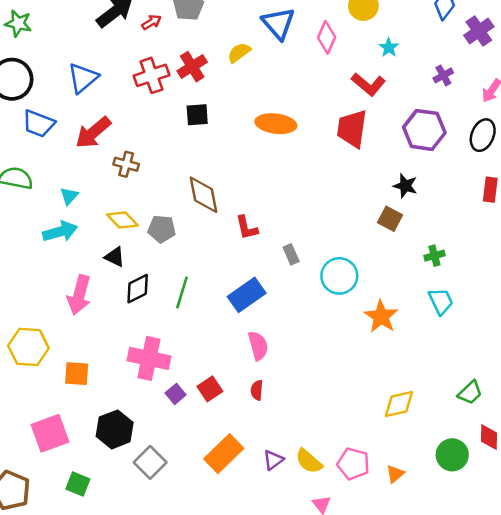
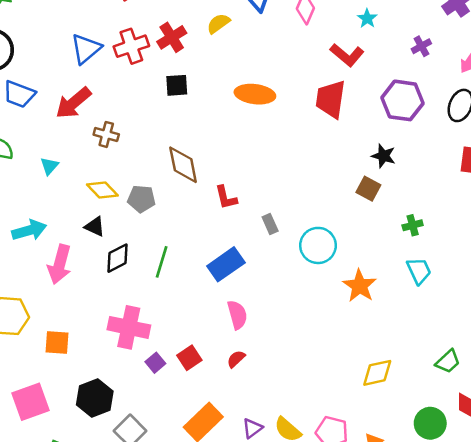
blue triangle: (83, 78) -> (86, 49), moved
cyan arrow: (60, 232) -> (29, 230), moved
red semicircle: (257, 390) -> (236, 359), turned 42

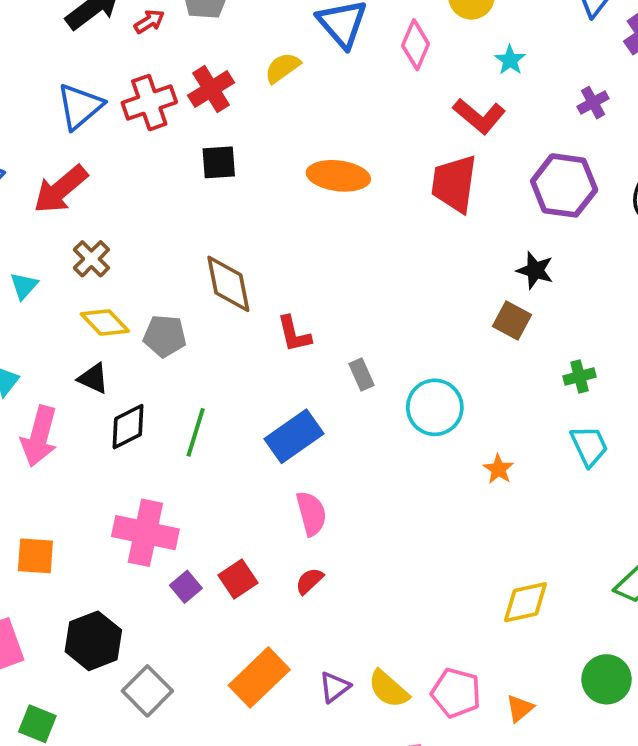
brown cross: (106, 134) -> (91, 259), moved, turned 30
orange star: (360, 286) -> (498, 469), size x0.6

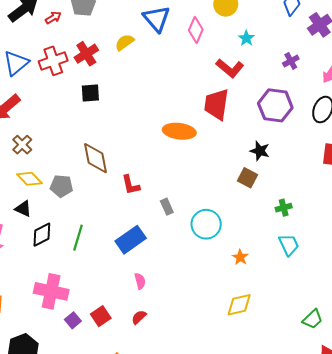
orange ellipse: (338, 176) -> (179, 131), moved
pink semicircle: (311, 513) -> (140, 281), size x0.7
yellow diamond: (525, 602) -> (239, 305), moved

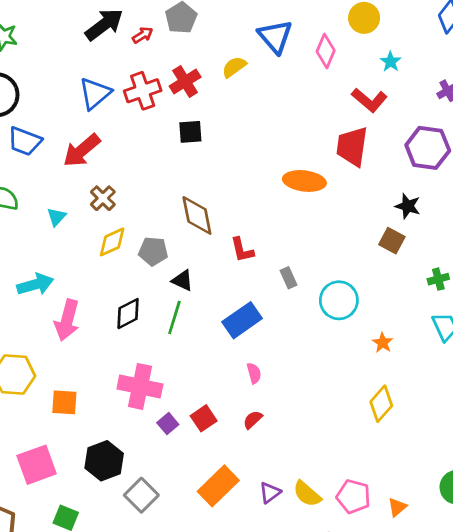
yellow diamond: (29, 179) -> (112, 242), turned -70
black triangle: (23, 209) -> (182, 280), moved
yellow diamond: (239, 305) -> (381, 404), turned -36

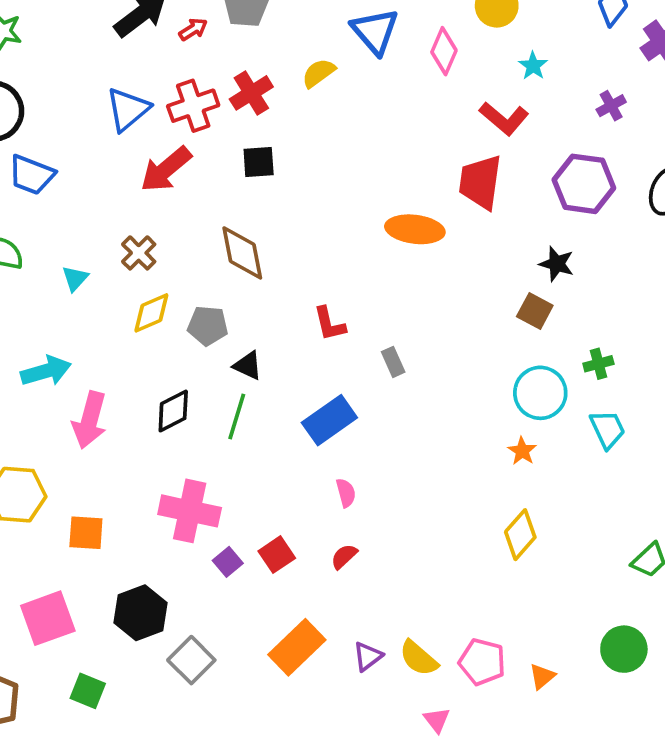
red arrow: (82, 150) -> (166, 169), moved
brown diamond: (197, 215) -> (242, 253), moved
cyan circle: (339, 300) -> (540, 393), moved

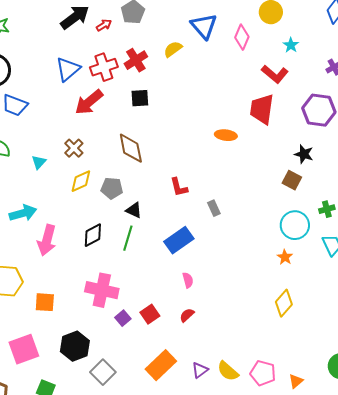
orange ellipse: (415, 229) -> (226, 135), size x0.7

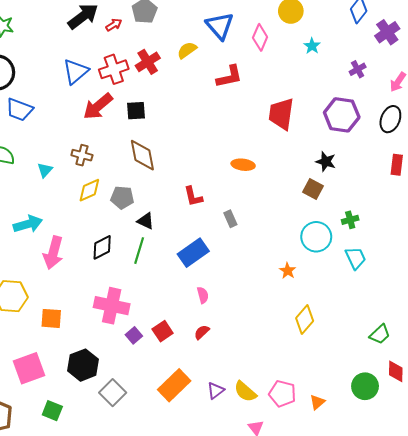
red L-shape: (275, 74) -> (229, 77), moved, turned -52
black square: (140, 98) -> (136, 111), moved
orange ellipse: (226, 135) -> (243, 165), moved
brown cross: (74, 148) -> (82, 155), turned -30
orange star: (285, 257) -> (288, 271), moved

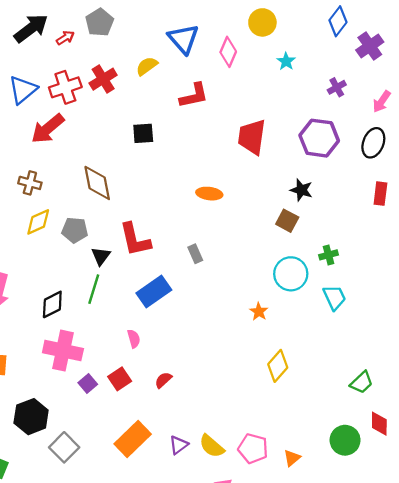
black square: (136, 111) -> (143, 133), moved
red L-shape: (193, 196) -> (135, 240), moved, size x1.5
black triangle: (146, 221) -> (101, 256), turned 42
black diamond: (102, 247) -> (52, 304), moved
pink semicircle: (203, 295) -> (134, 339), moved

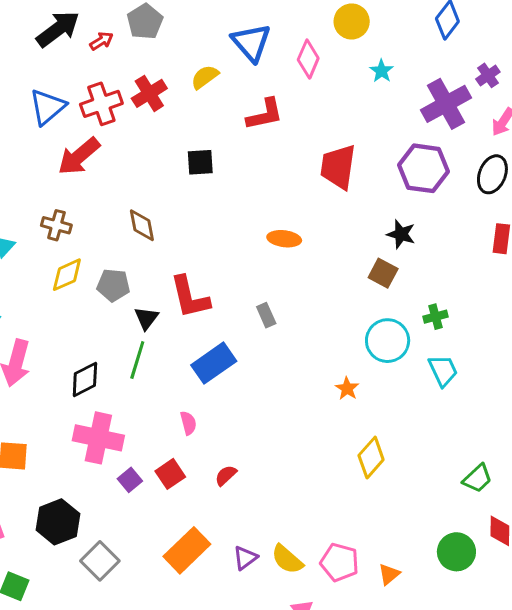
purple cross: (370, 46) -> (488, 75), moved, size x0.7
purple cross: (337, 87) -> (446, 104), size x2.0
brown diamond: (97, 183) -> (142, 225), size x0.7

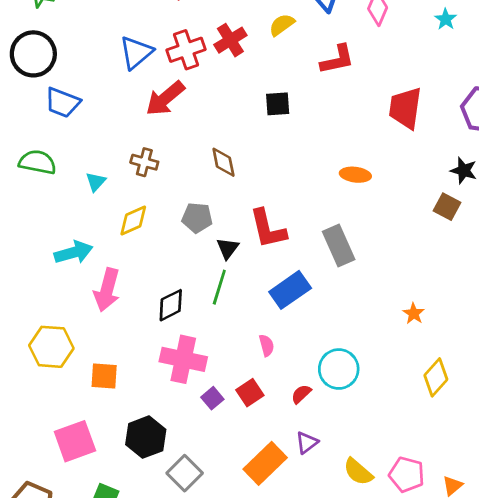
yellow diamond: (67, 275) -> (133, 220), moved
gray rectangle: (266, 315) -> (339, 245), size x1.8
cyan circle: (388, 341) -> (339, 369), moved
purple triangle: (245, 558) -> (307, 443), moved

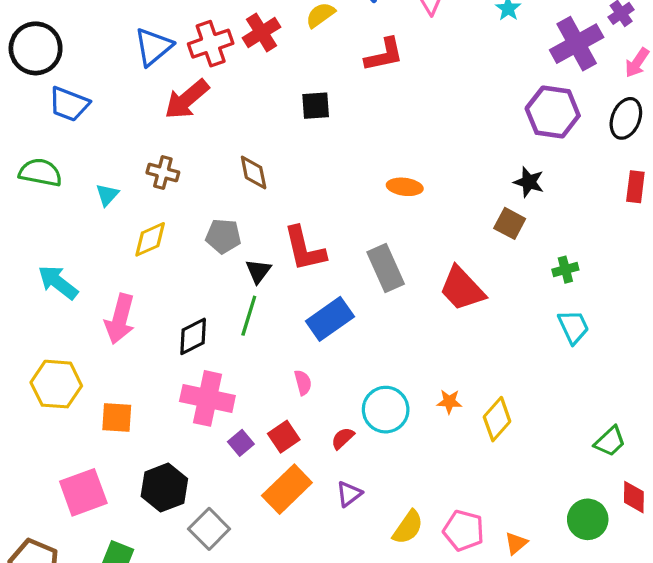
red trapezoid: (405, 108) -> (462, 289), moved, turned -51
cyan arrow: (74, 252) -> (58, 282), moved, turned -126
orange star: (414, 313) -> (449, 402), moved, turned -30
orange rectangle: (265, 463) -> (287, 489), moved
yellow semicircle: (358, 472) -> (408, 527), turned -96

